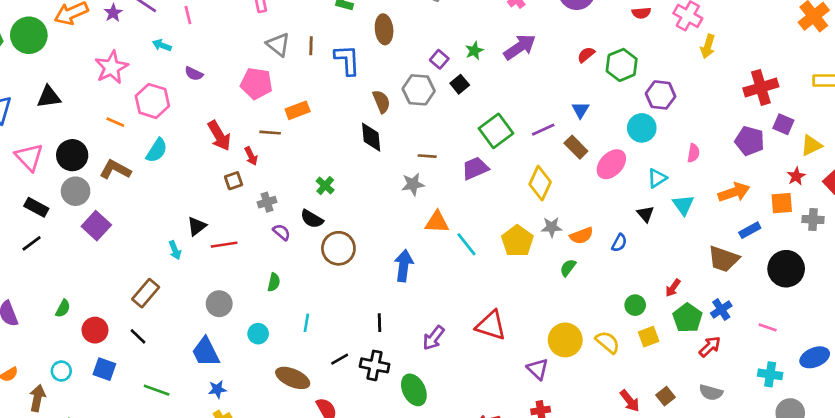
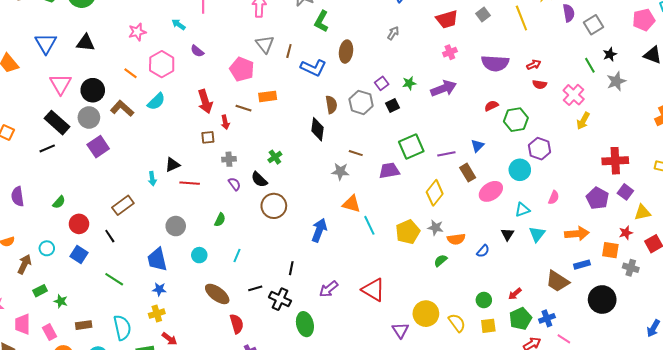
blue L-shape: (347, 60) -> (313, 68), turned 105
pink star: (111, 67) -> (137, 32), size x0.7
black rectangle: (36, 207) -> (57, 123), size x1.4
pink line: (768, 327) -> (564, 339), moved

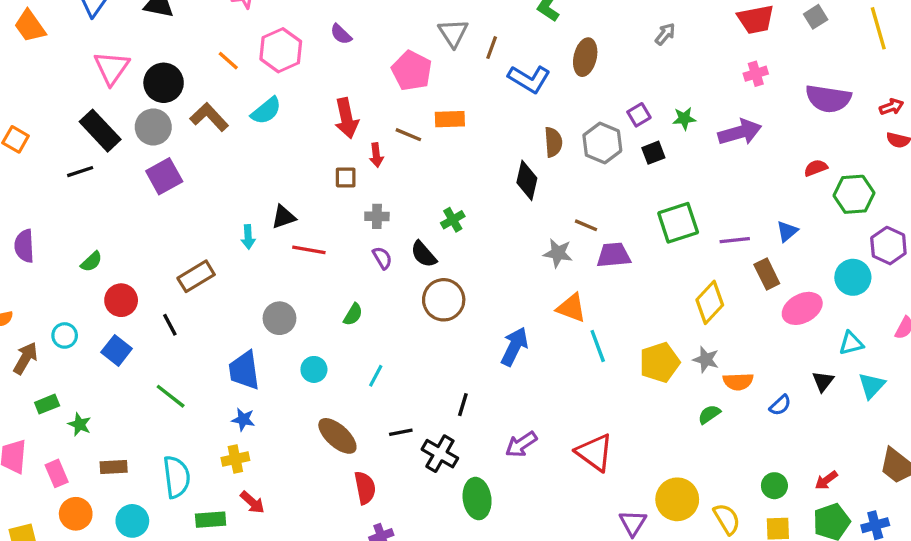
purple trapezoid: (389, 171) -> (614, 255), moved

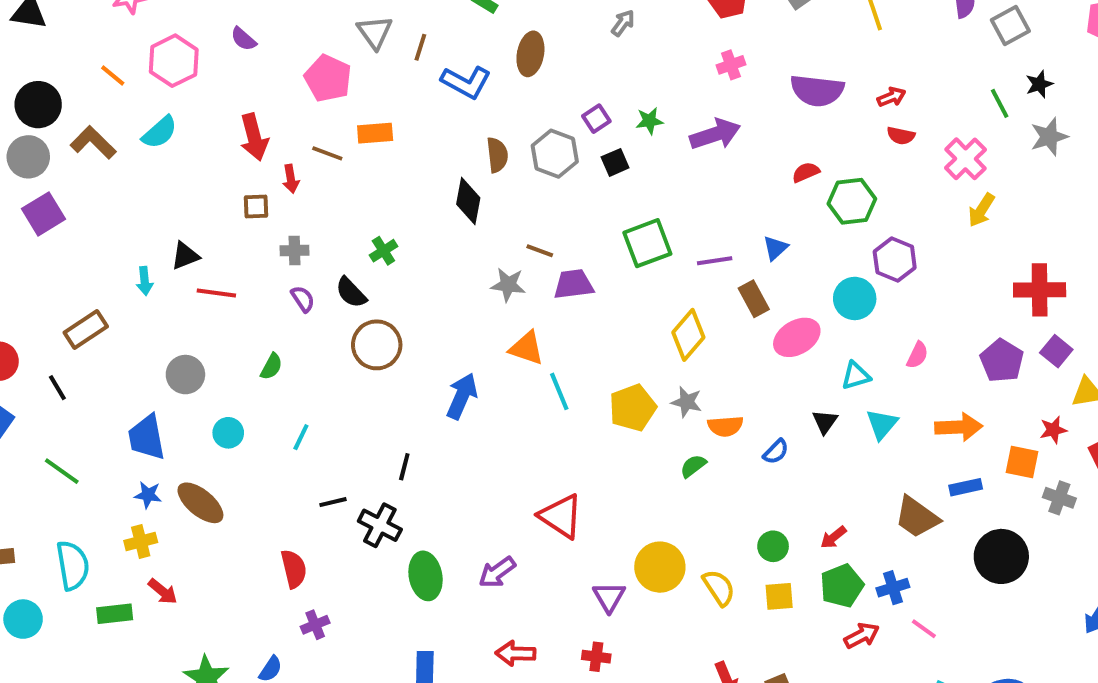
brown ellipse: (337, 436) -> (200, 503), moved
purple arrow: (521, 444) -> (497, 572), moved

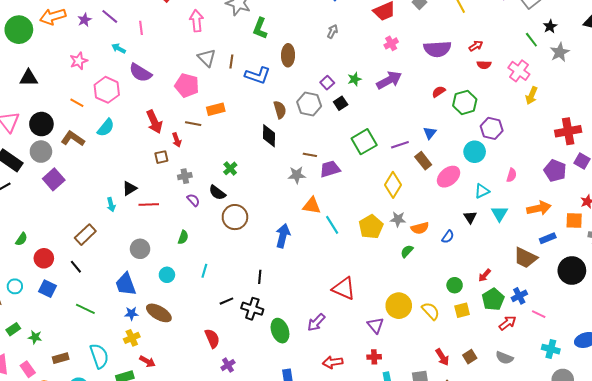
purple semicircle: (243, 39) -> (140, 73), size x1.6

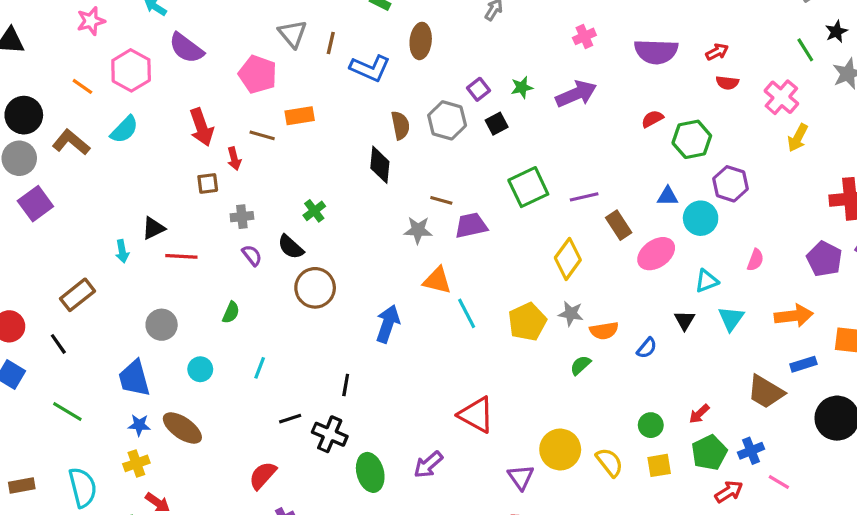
blue triangle: (430, 133) -> (668, 196), moved, turned 48
red semicircle: (212, 338) -> (263, 475), turned -120

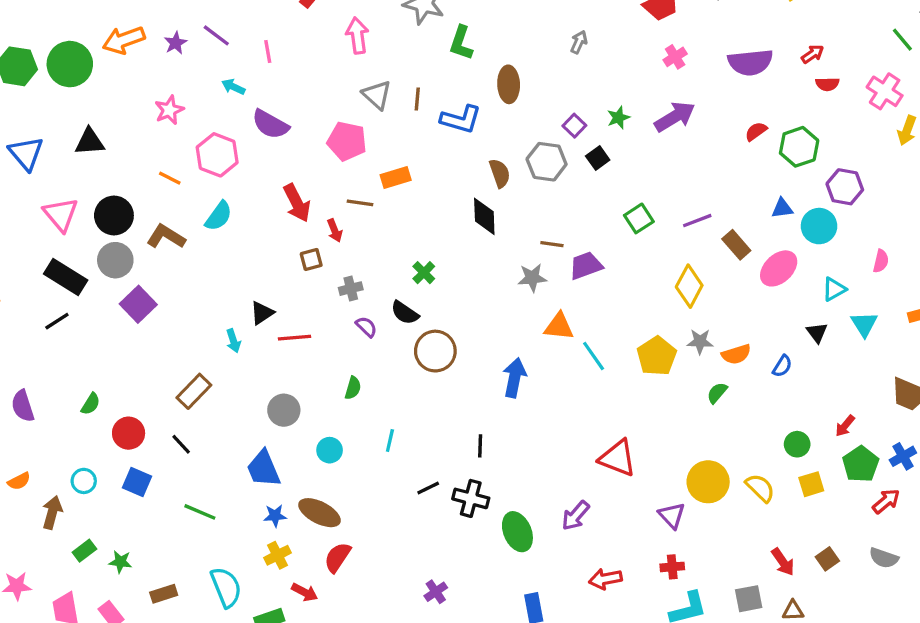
green square: (528, 187) -> (639, 218), size x0.7
red semicircle: (263, 475) -> (337, 557), moved

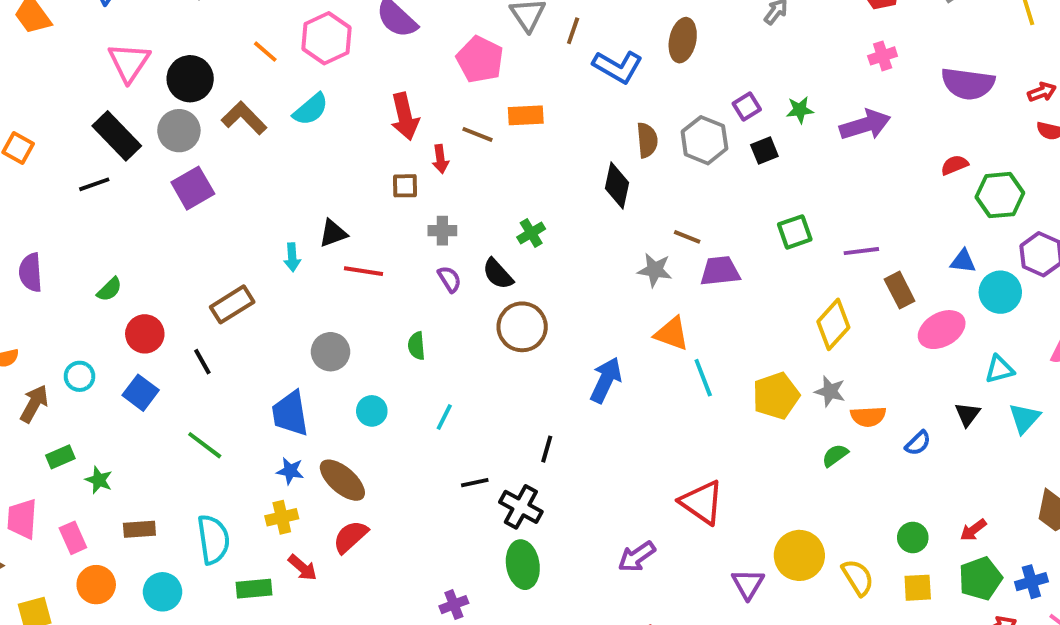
green semicircle: (353, 388) -> (416, 346), turned 145
green ellipse: (517, 532) -> (523, 565), moved

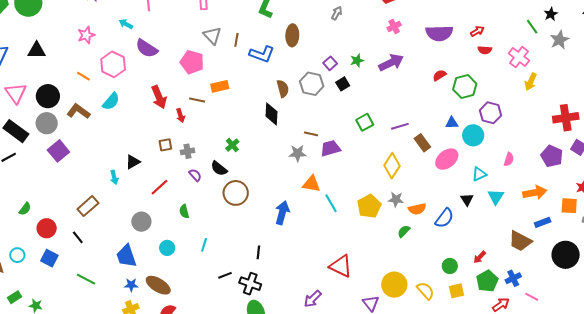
brown square: (405, 186) -> (165, 145), moved
red line: (363, 271) -> (159, 187), moved, turned -42
blue semicircle: (918, 443) -> (444, 218), size x1.5

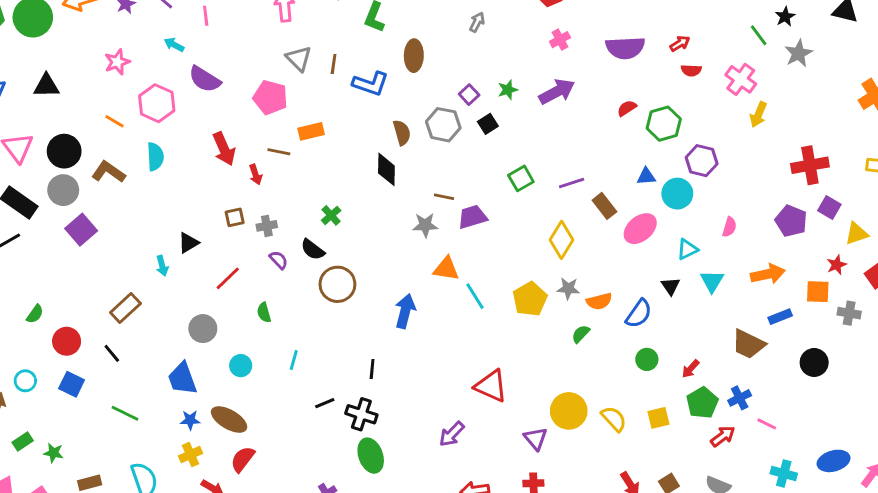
cyan semicircle: (111, 101) -> (155, 157), turned -42
black circle: (566, 255) -> (814, 362), size x0.7
green circle: (450, 266) -> (647, 359), moved

